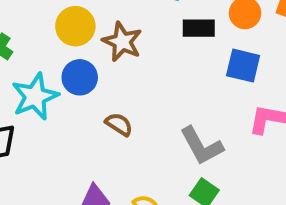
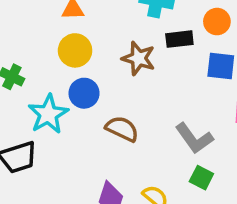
brown star: (122, 42) -> (139, 58), moved
brown semicircle: (119, 124) -> (122, 129), size x1.4

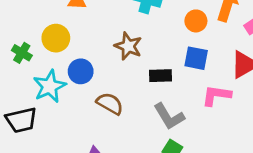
black rectangle: (179, 39) -> (160, 76), moved
yellow circle: (75, 50) -> (56, 38), moved

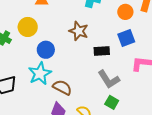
blue square: (196, 58) -> (126, 38), turned -30
cyan star: (50, 86) -> (40, 74), moved
brown semicircle: (110, 104) -> (62, 87), moved

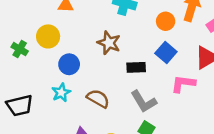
blue square: (126, 38) -> (166, 53), turned -30
cyan star: (40, 74) -> (61, 93), size x0.7
brown semicircle: (62, 87) -> (98, 99), moved

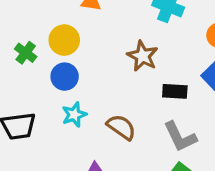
blue circle: (69, 64) -> (65, 77), moved

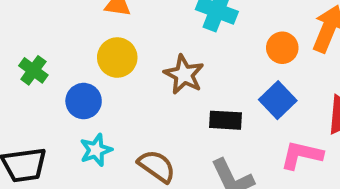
yellow circle: (64, 40) -> (117, 58), moved

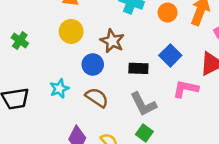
orange circle: (282, 48) -> (168, 13), moved
blue circle: (84, 101) -> (93, 65), moved

